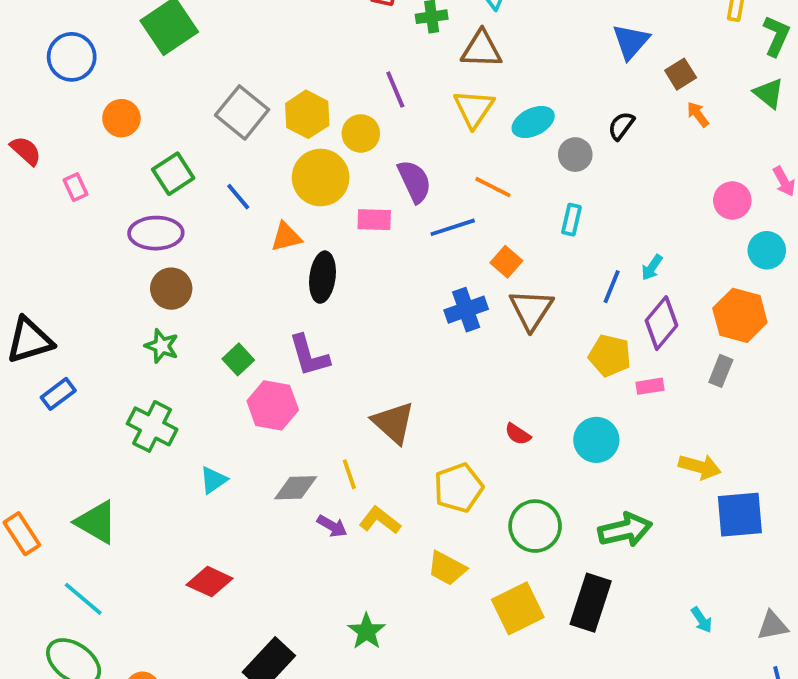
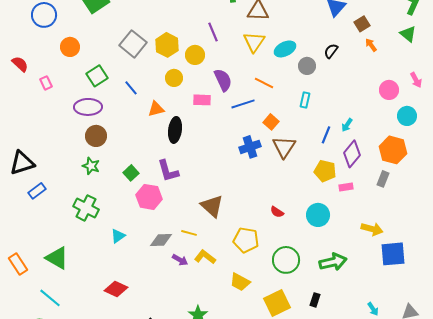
yellow circle: (321, 178) -> (174, 78), size x0.6
yellow line: (349, 474) -> (189, 233), turned -56
yellow pentagon: (458, 488) -> (246, 240), turned 30
black rectangle: (591, 603) -> (315, 300), size x0.5

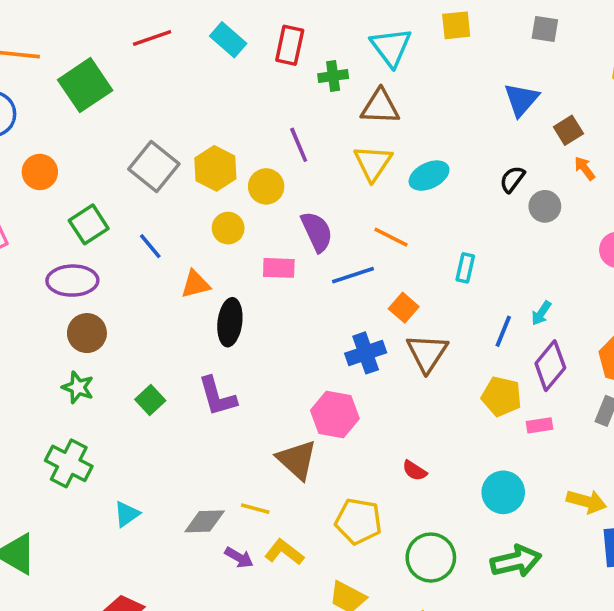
gray circle: (307, 66) -> (545, 206), moved
pink hexagon: (149, 197) -> (335, 415), moved
cyan circle: (318, 215) -> (503, 492), moved

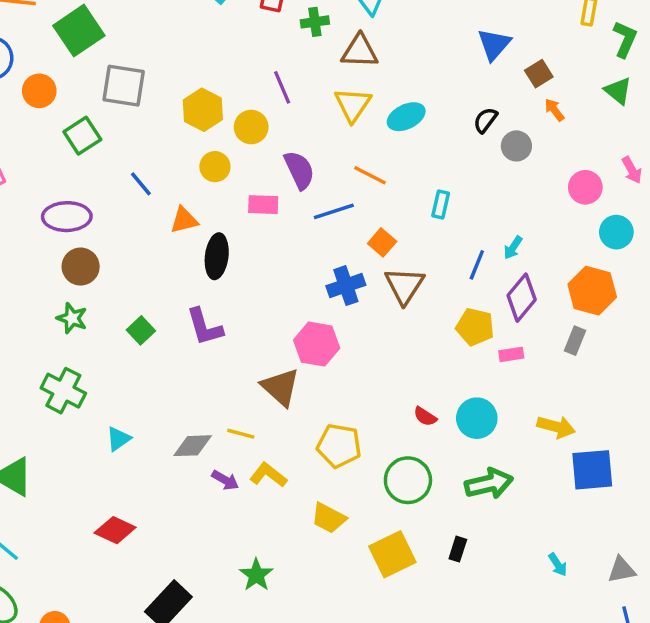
gray square: (154, 167) -> (124, 86), moved, turned -30
orange circle: (40, 172) -> (39, 91), moved
green square: (89, 224) -> (82, 136), moved
red semicircle: (415, 471) -> (425, 416), moved

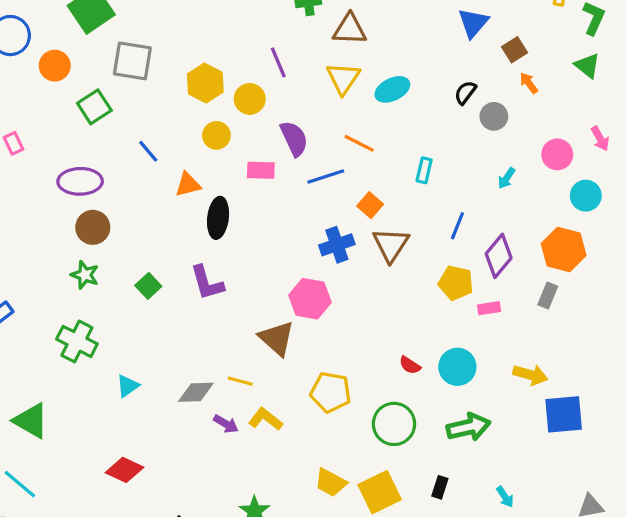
cyan arrow: (513, 248) -> (507, 178), moved
yellow trapezoid: (329, 518) -> (331, 483), moved
cyan arrow: (558, 565) -> (505, 497), moved

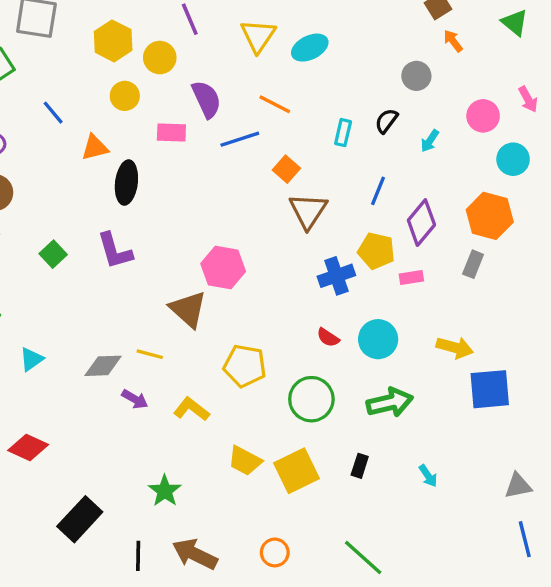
black semicircle: (465, 93) -> (386, 121), moved
blue cross: (337, 245) -> (336, 276), moved
yellow L-shape: (266, 419) -> (191, 409), moved

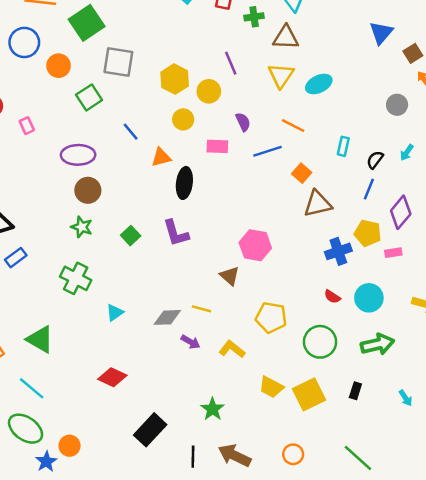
purple semicircle: (206, 99) -> (243, 122), size x0.7
black semicircle: (386, 121) -> (375, 160), moved
brown triangle: (308, 211) -> (318, 204), turned 44
brown triangle: (188, 309) -> (230, 276), size x0.7

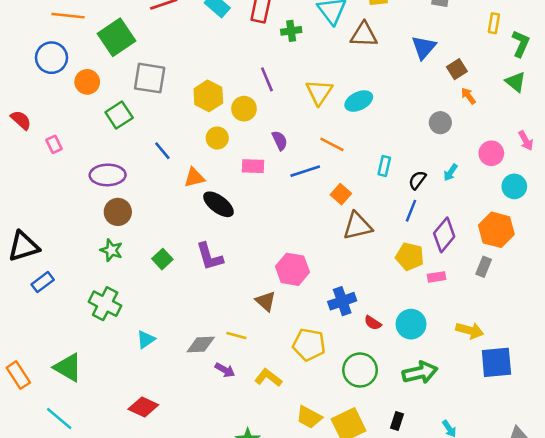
brown triangle: (286, 38) -> (364, 35), moved
black ellipse: (184, 183) -> (218, 204), turned -60
blue cross: (338, 251) -> (342, 301), moved

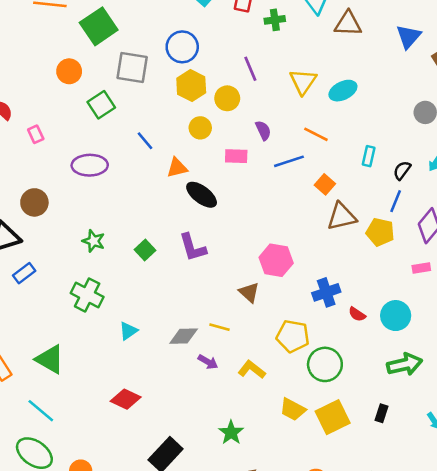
blue circle: (51, 58) -> (182, 47), moved
brown circle: (118, 212) -> (34, 202), moved
yellow pentagon: (410, 257) -> (380, 232), moved
green circle: (360, 370) -> (325, 364), moved

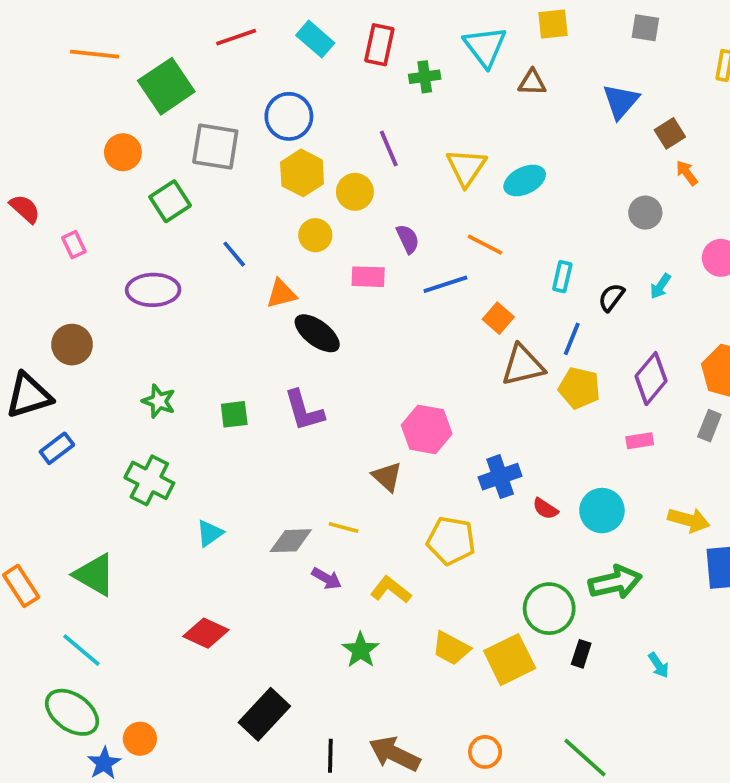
brown triangle: (348, 24) -> (532, 82), size x0.7
blue line: (396, 201) -> (572, 339), moved
green square: (145, 250) -> (234, 414), turned 36
green circle: (325, 364) -> (549, 609), moved
green star: (231, 433) -> (361, 650), moved

